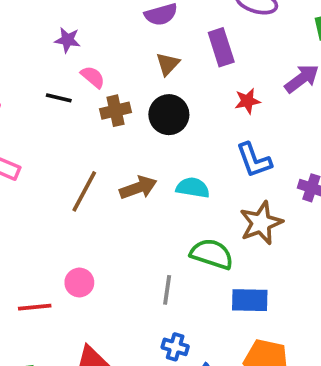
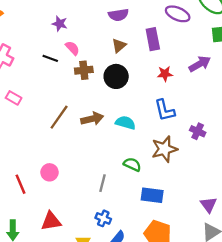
green semicircle: (212, 254) -> (132, 164), size x0.7
red line: (35, 307) -> (21, 184), turned 66

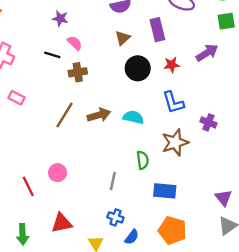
brown cross: (84, 70) -> (78, 72), moved
black circle: (116, 76) -> (138, 68), moved
green semicircle: (132, 164) -> (143, 160), turned 60

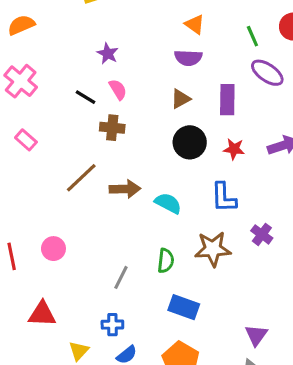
blue cross: (115, 217) -> (112, 325), turned -35

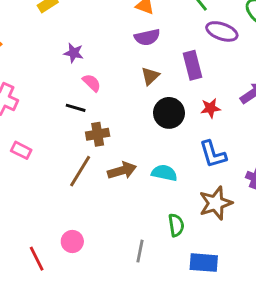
black line: (85, 97) -> (76, 108), moved
brown cross: (112, 128) -> (98, 134), moved

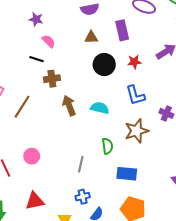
brown triangle: (150, 76) -> (91, 37), turned 40
brown line: (80, 171) -> (22, 107), moved
brown arrow: (122, 171) -> (69, 106), turned -96

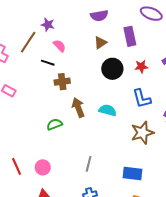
brown triangle: (91, 37) -> (100, 43), turned -32
brown line: (22, 107) -> (28, 42), moved
green semicircle: (107, 146) -> (54, 124), moved, turned -105
pink circle: (32, 156) -> (43, 167), moved

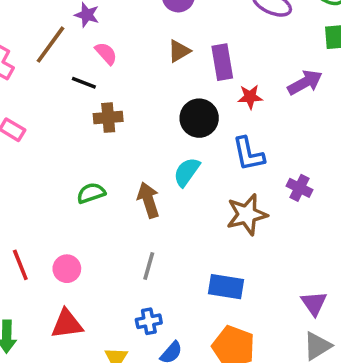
purple rectangle: (130, 36) -> (222, 62), moved
black circle: (112, 69) -> (199, 118), moved
brown arrow: (78, 107) -> (148, 200), moved
cyan semicircle: (108, 110) -> (187, 172), turned -72

